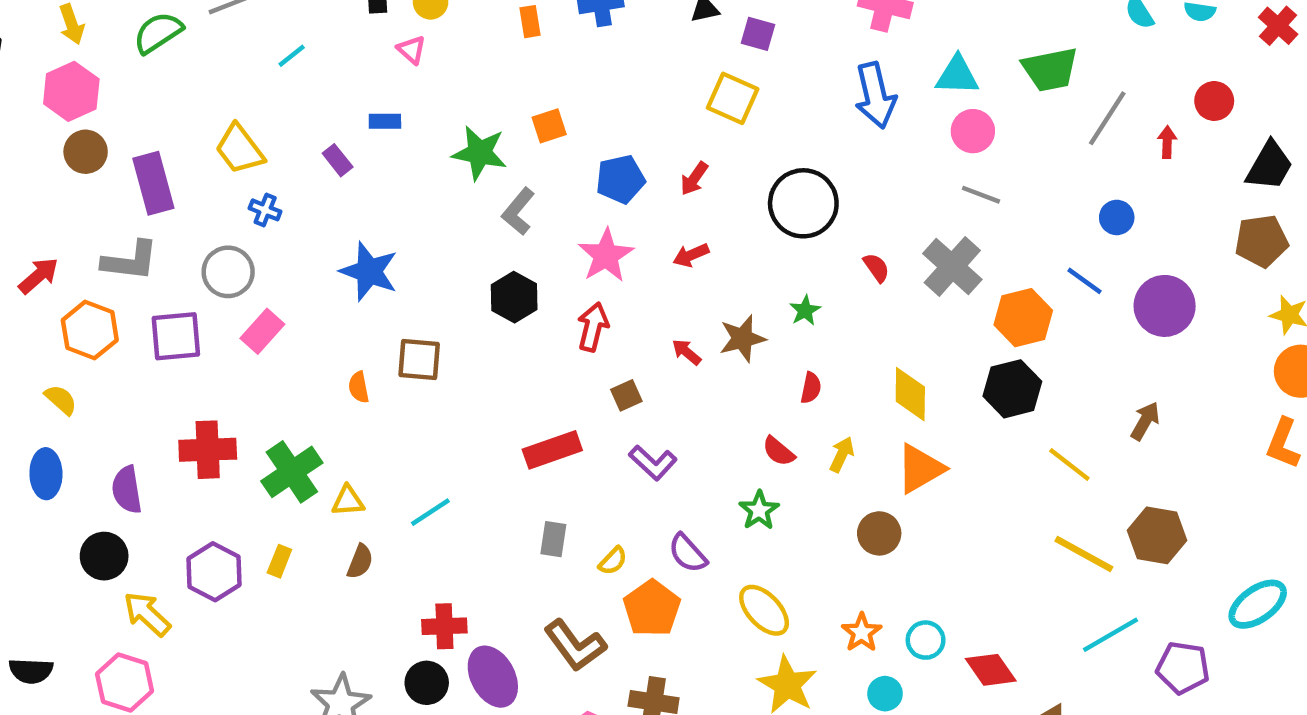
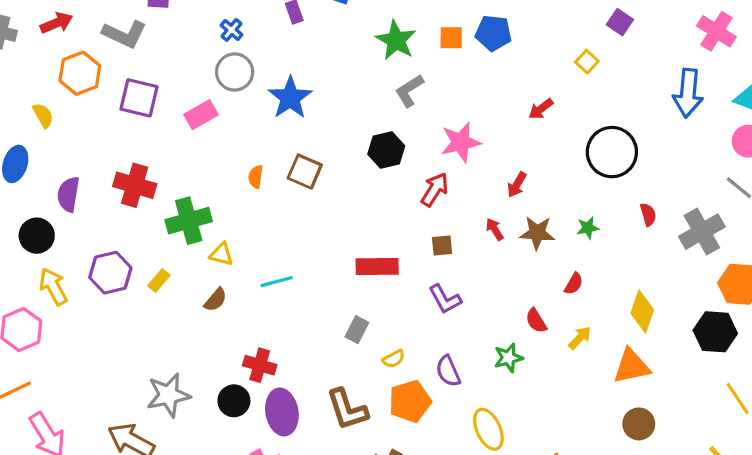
yellow square: (733, 98) -> (587, 62), size x0.6
blue pentagon: (620, 179) -> (493, 33), moved
red arrow: (691, 255) -> (517, 185), moved, turned -55
gray circle: (228, 272) -> (235, 72), moved
brown circle: (879, 533) -> (639, 424), moved

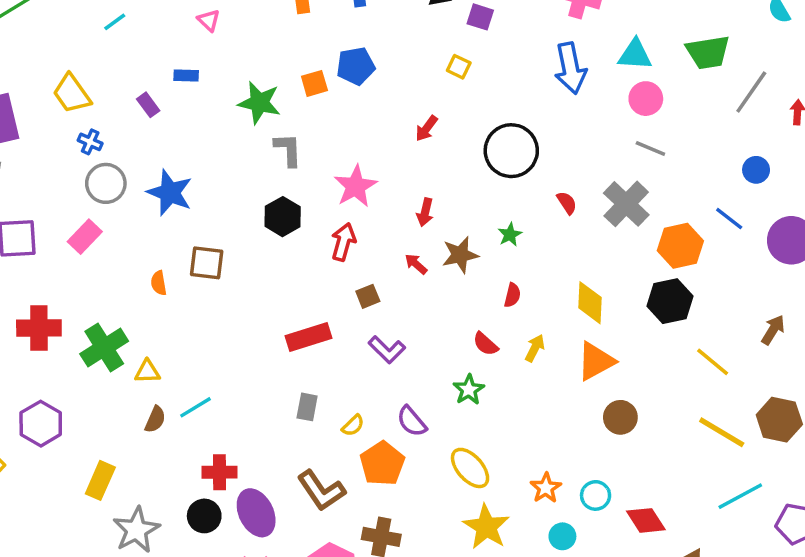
gray L-shape: (409, 91) -> (288, 150), turned 136
yellow rectangle: (159, 281) -> (100, 480), moved, size x1.5
cyan line: (277, 282) -> (196, 407), moved

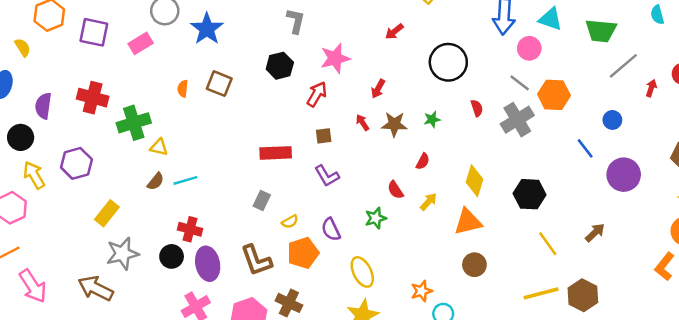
pink circle: (646, 99) -> (529, 48), moved
gray line: (650, 149) -> (520, 83), moved
orange hexagon: (680, 246) -> (554, 95), moved
yellow line: (722, 432) -> (541, 293), turned -60
orange star: (546, 488) -> (422, 291), moved

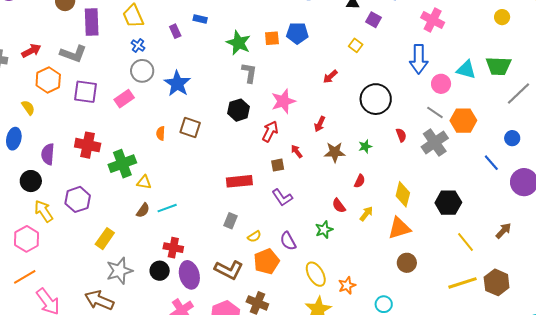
cyan triangle: (550, 19) -> (466, 70), moved
red arrow: (362, 122) -> (297, 151), moved
brown L-shape: (256, 260) -> (229, 270), turned -40
orange star: (422, 291) -> (347, 285), moved

